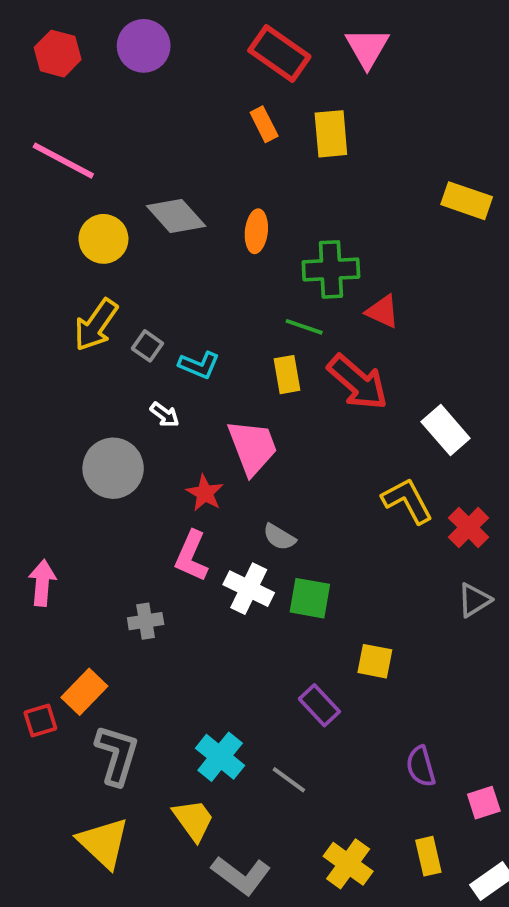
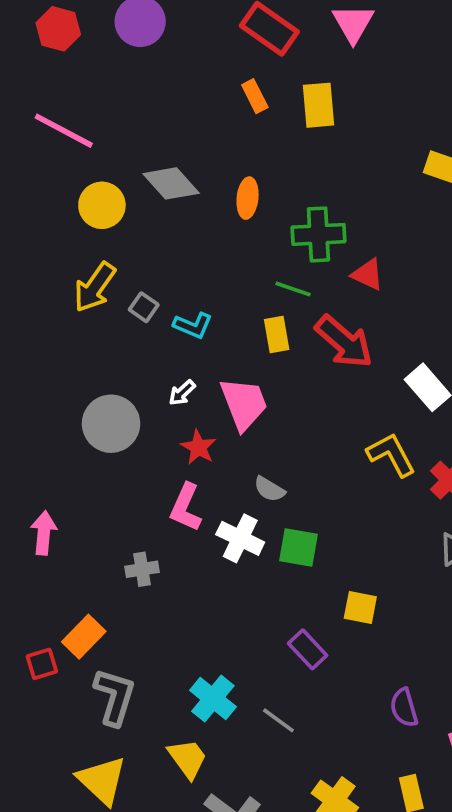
white arrow: (165, 415) -> (182, 393), moved, turned 100

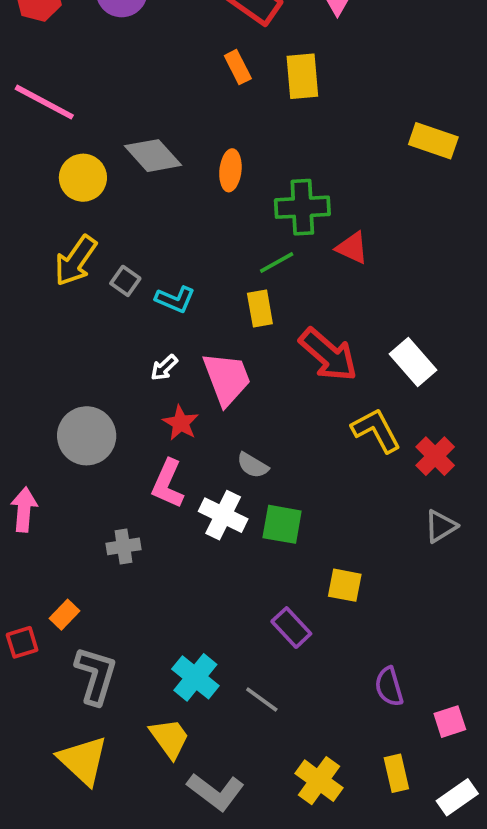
green line: (293, 289) -> (277, 262), turned -48
red arrow: (344, 342) -> (328, 355), moved
gray circle: (111, 424) -> (87, 436), moved
orange rectangle: (84, 637) -> (64, 615), size x0.7

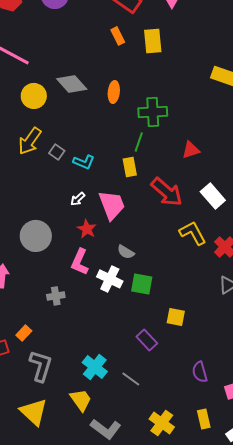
red triangle: (352, 248) -> (191, 150), moved, turned -42
green line: (277, 262) -> (139, 142), turned -42

